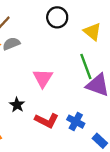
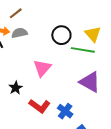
black circle: (57, 17) -> (61, 35), moved
green line: (86, 66) -> (83, 50), moved, turned -70

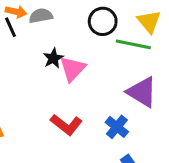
black star: (16, 88) -> (53, 58), moved
blue cross: (65, 111) -> (117, 127), moved

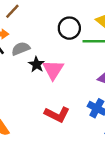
gray semicircle: (41, 16) -> (21, 49), moved

